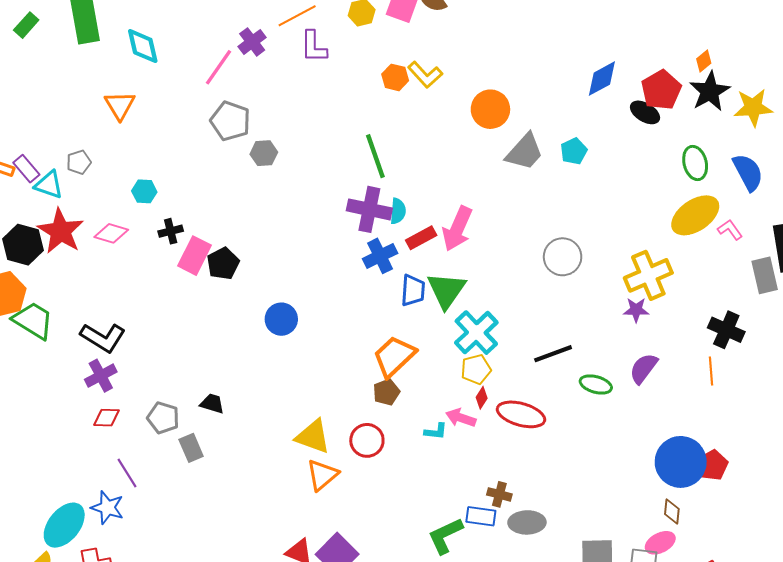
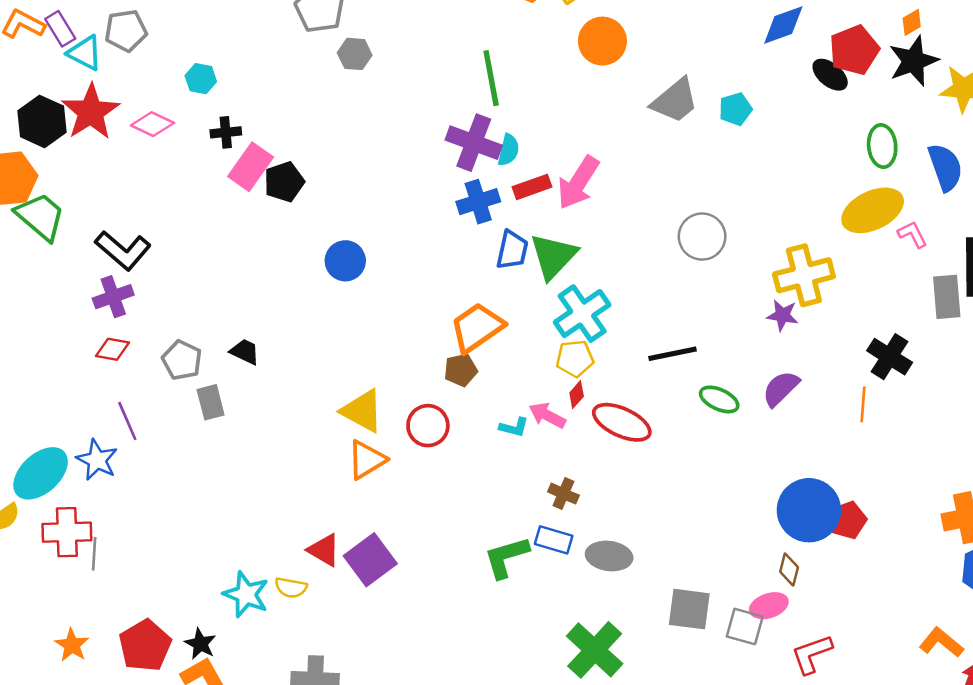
orange circle: (490, 109) -> (602, 41), moved
gray pentagon: (79, 162) -> (126, 31), size x1.4
brown cross: (499, 494) -> (563, 494), moved

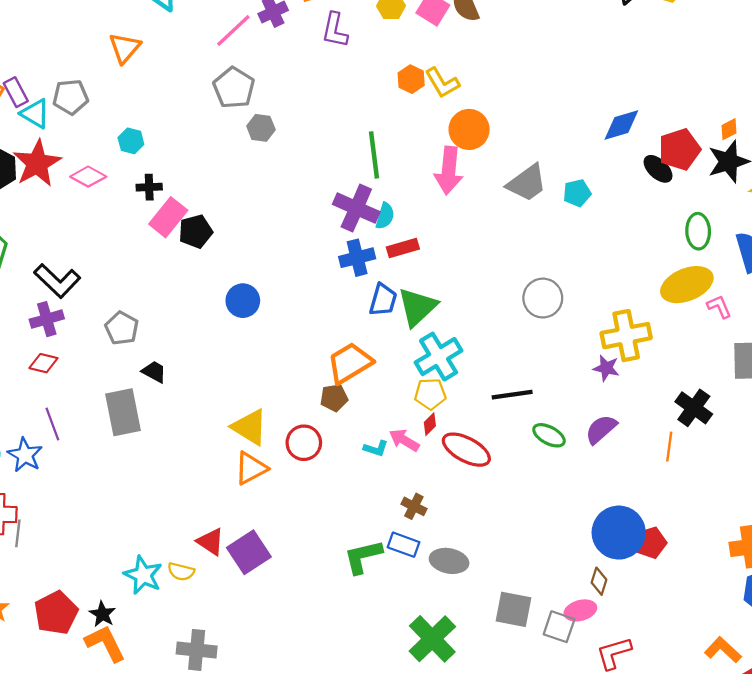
pink arrow: (578, 183) -> (449, 170), moved, turned -30
gray pentagon: (182, 360) -> (122, 328), moved
gray rectangle: (211, 402) -> (123, 412), size x1.6

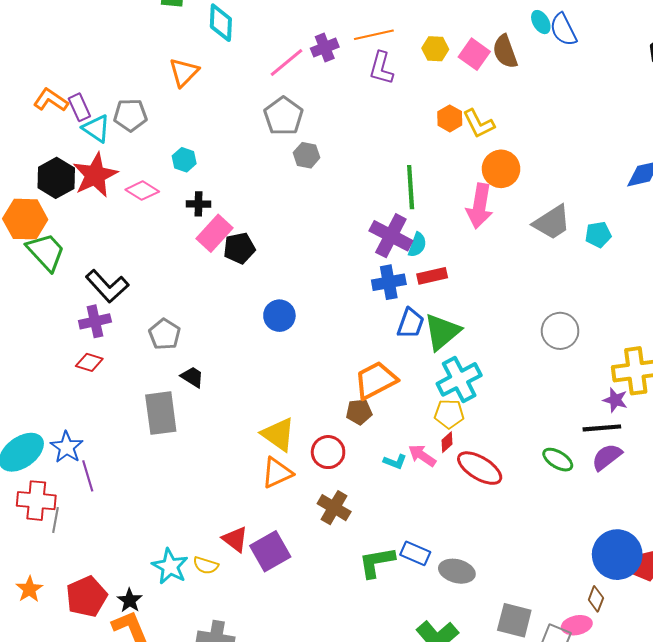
black line: (512, 395) -> (602, 428), moved
purple line: (52, 424) -> (88, 476), moved
brown cross: (414, 506) -> (334, 508), moved, size x1.4

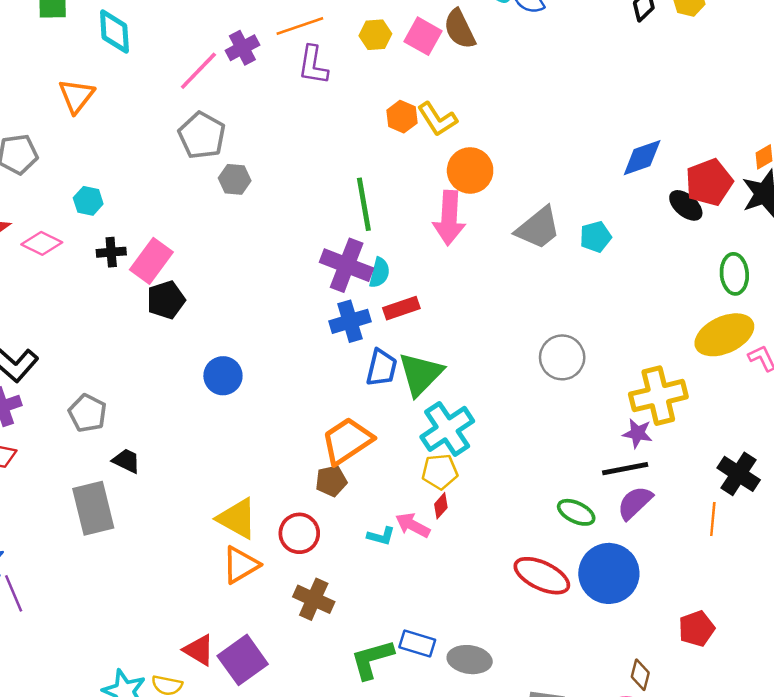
pink rectangle: (215, 233) -> (151, 261), moved
red ellipse: (480, 468) -> (542, 576), moved
blue circle: (617, 555) -> (609, 573), moved

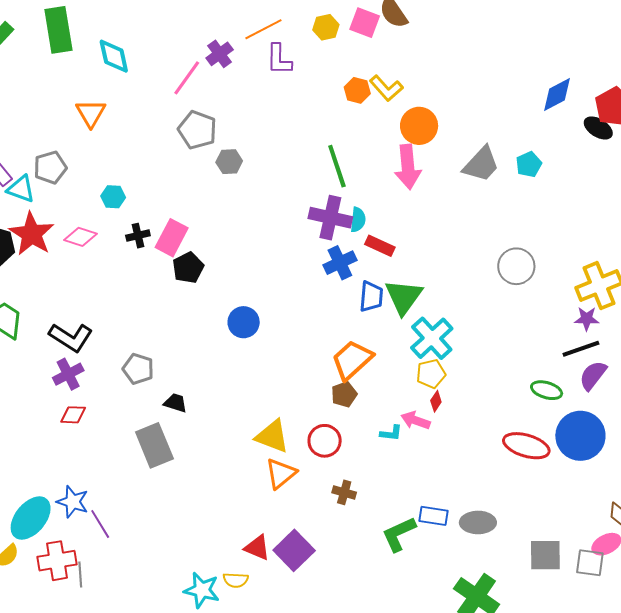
red rectangle: (401, 308) -> (380, 246), turned 52
brown cross: (314, 599) -> (344, 492), size x0.7

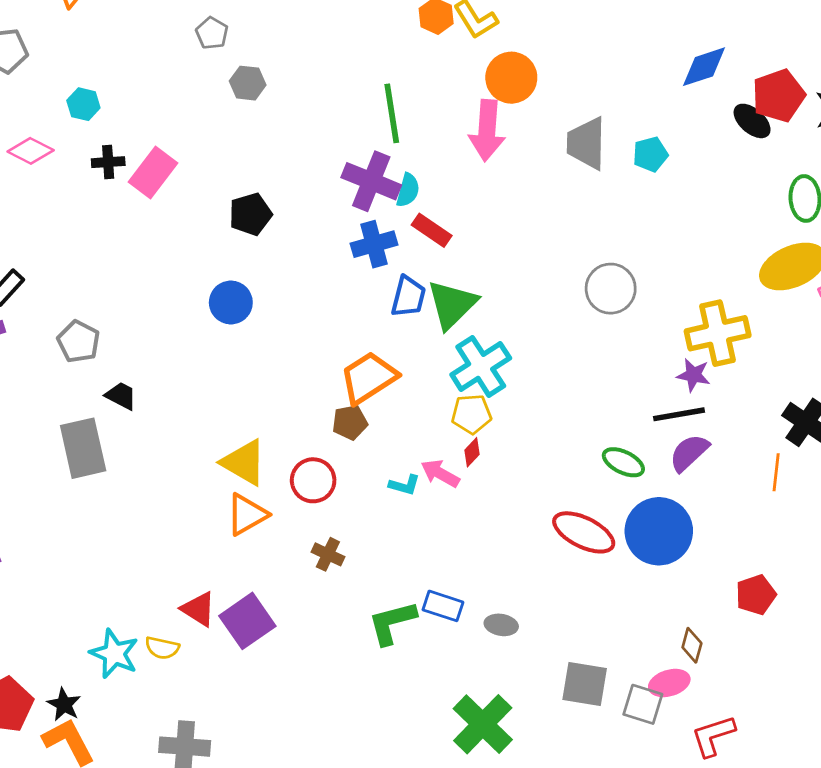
gray pentagon: (197, 130) -> (212, 33), size x0.6
gray trapezoid: (481, 164) -> (586, 143), turned 129
black pentagon: (188, 268) -> (250, 214), moved
gray ellipse: (478, 522) -> (501, 625), size x0.7

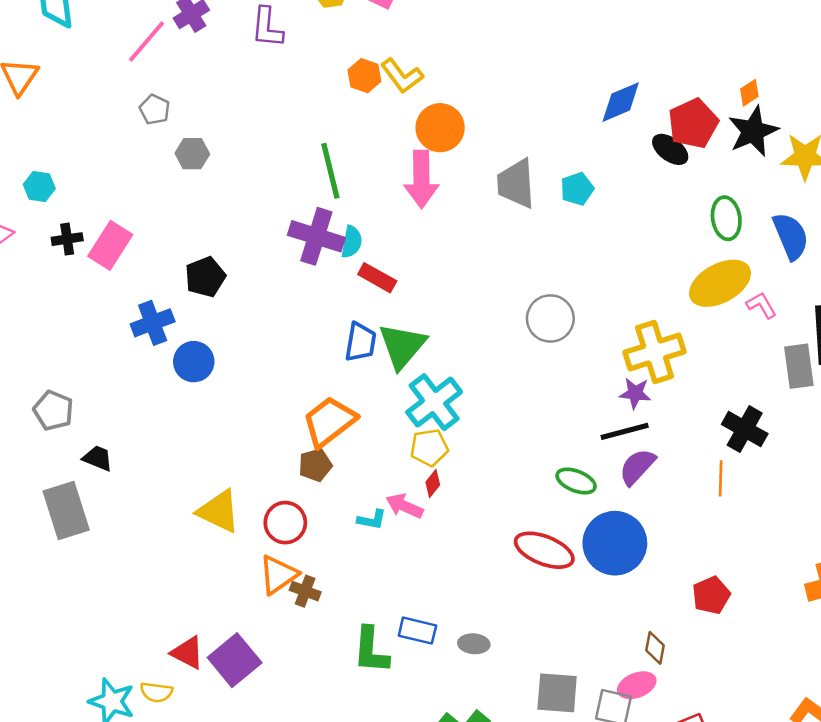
blue cross: (374, 244) -> (153, 323), moved
orange triangle: (247, 514) -> (278, 575), moved
green L-shape: (392, 623) -> (371, 650), turned -66

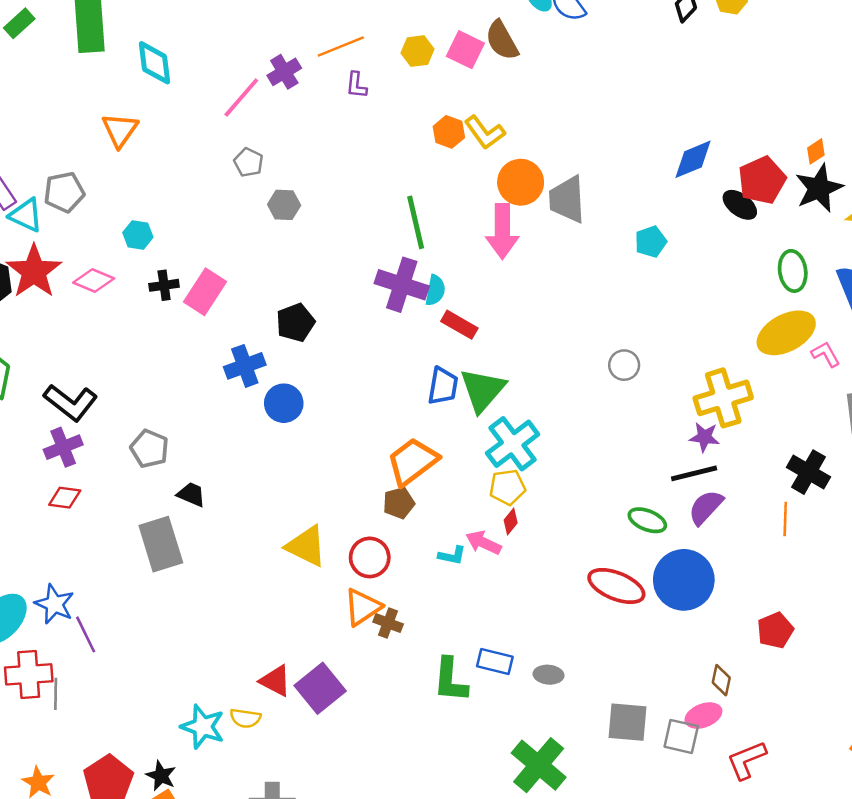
purple L-shape: (267, 27) -> (356, 85), size x0.7
gray trapezoid: (516, 184) -> (567, 199), moved
gray circle: (550, 318) -> (624, 365), size x0.7

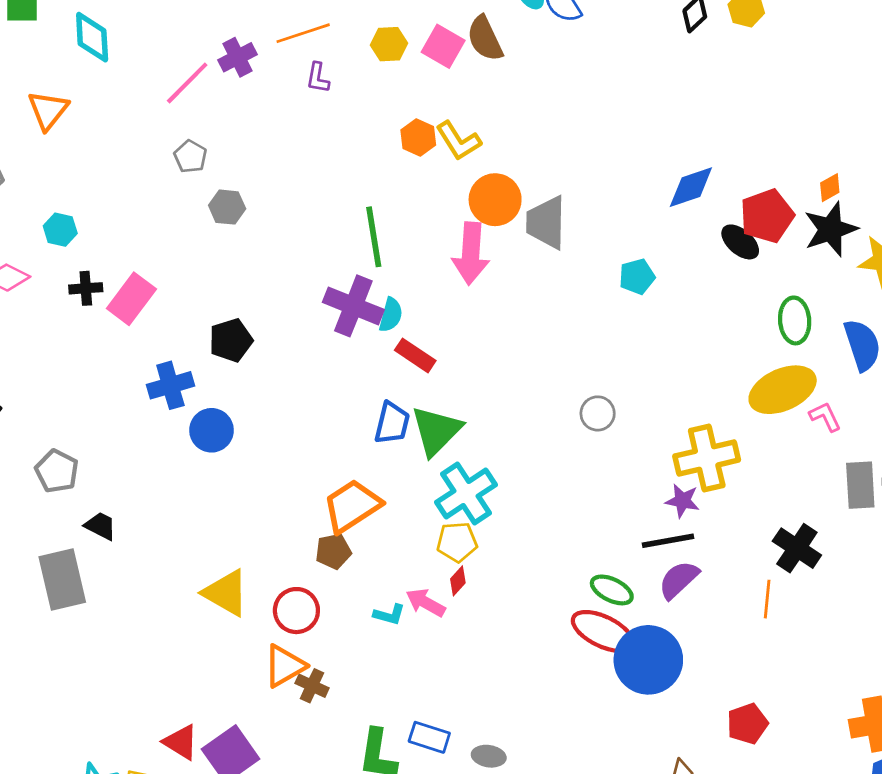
red ellipse: (616, 586) -> (603, 631), moved

